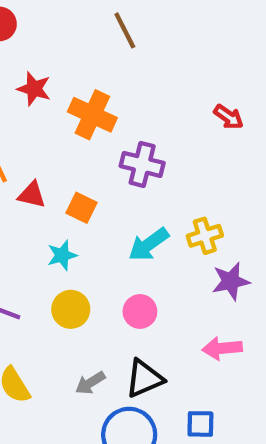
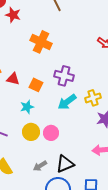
red star: (34, 89) -> (13, 15), moved
purple cross: (142, 164) -> (64, 76), moved
pink circle: (140, 311) -> (51, 133), moved

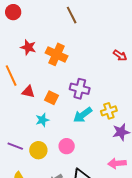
red star: (13, 15) -> (28, 47), moved
yellow circle: (31, 132) -> (38, 150), moved

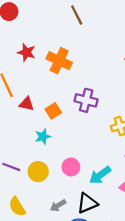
orange square: (51, 98) -> (53, 111), turned 32
cyan arrow: (83, 115) -> (100, 175), moved

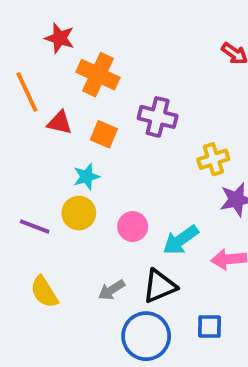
orange cross: (59, 61) -> (98, 75), moved
orange square: (53, 111) -> (104, 134), turned -35
yellow circle: (38, 172) -> (79, 213), moved

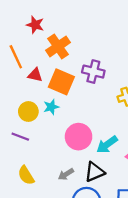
orange cross: (98, 75) -> (58, 46), turned 30
orange square: (104, 134) -> (61, 82), size x1.6
yellow circle: (79, 213) -> (28, 112), moved
pink circle: (133, 227) -> (79, 137), size x1.5

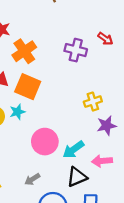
purple cross: (93, 72) -> (76, 50), moved
black triangle: (95, 172) -> (77, 177), moved

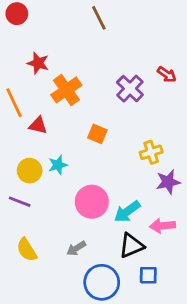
purple cross: (76, 50) -> (130, 89), turned 30
orange square: (28, 87) -> (97, 134), moved, size x0.6

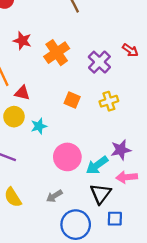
orange cross: (66, 90) -> (57, 53), moved
yellow cross: (151, 152) -> (109, 101), moved
yellow circle: (30, 171) -> (14, 117), moved
purple star: (168, 182) -> (121, 150), moved
black triangle: (131, 246) -> (101, 194), turned -30

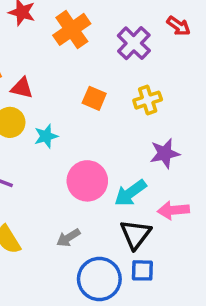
purple star: (121, 150) -> (165, 153), moved
blue square: (115, 219) -> (142, 270), moved

